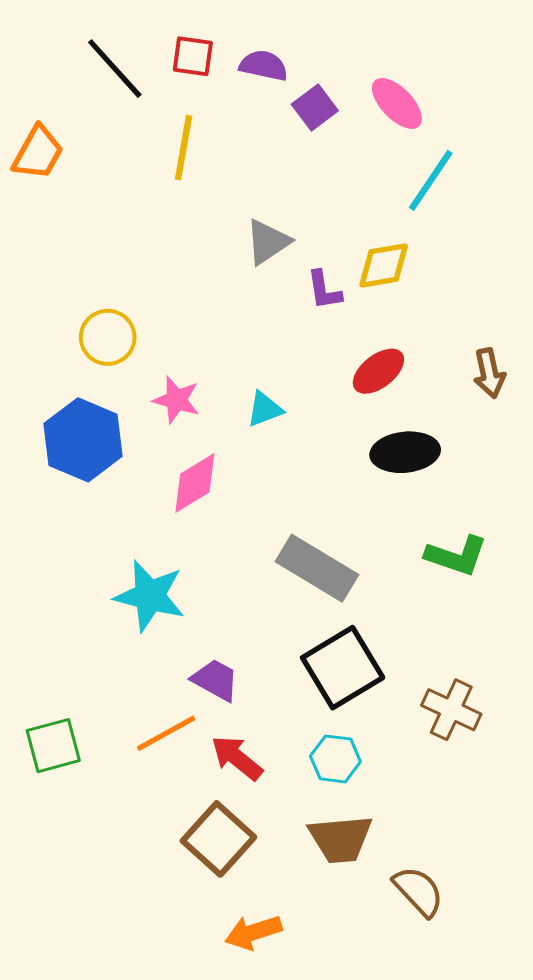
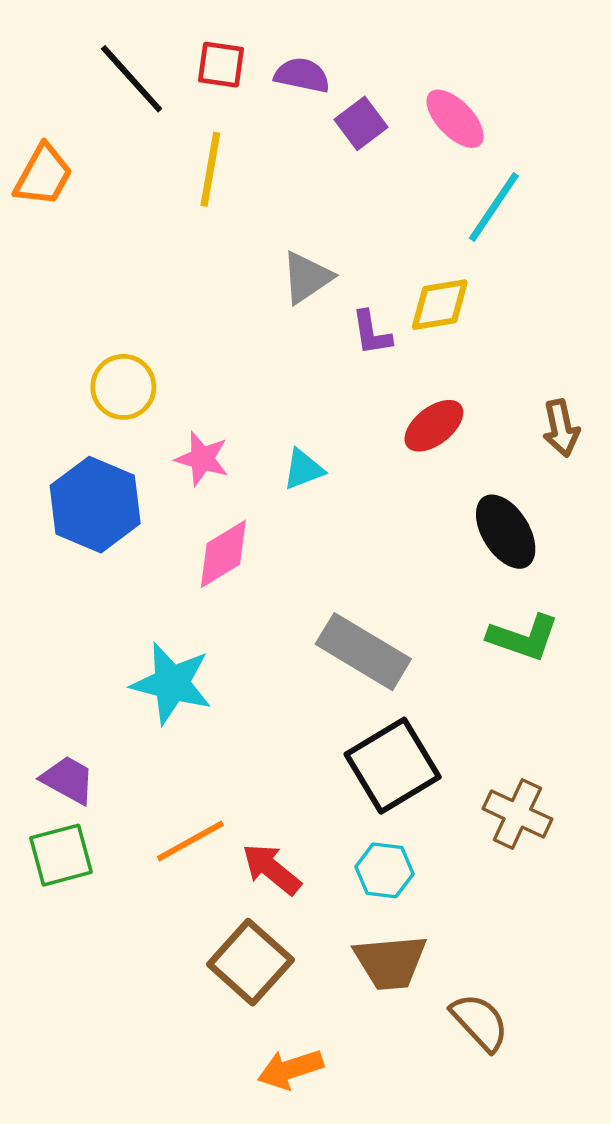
black ellipse: (405, 452) -> (506, 532), moved, turned 64
purple trapezoid: (215, 680) -> (68, 780), moved

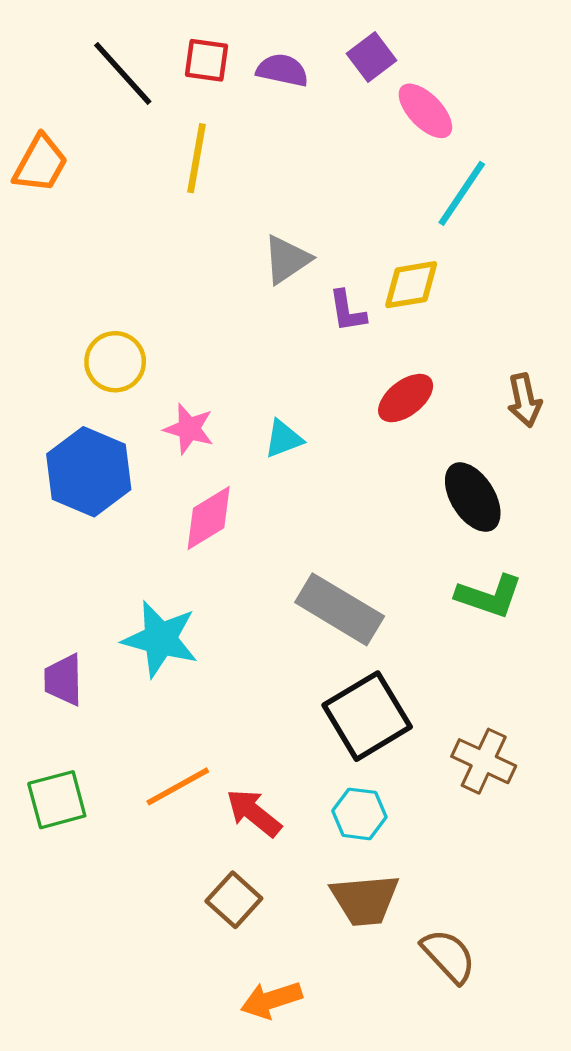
purple square: (361, 123) -> (371, 57), moved
purple trapezoid: (68, 780) -> (63, 680), moved, turned -120
brown square: (250, 962) -> (234, 900), size x0.7

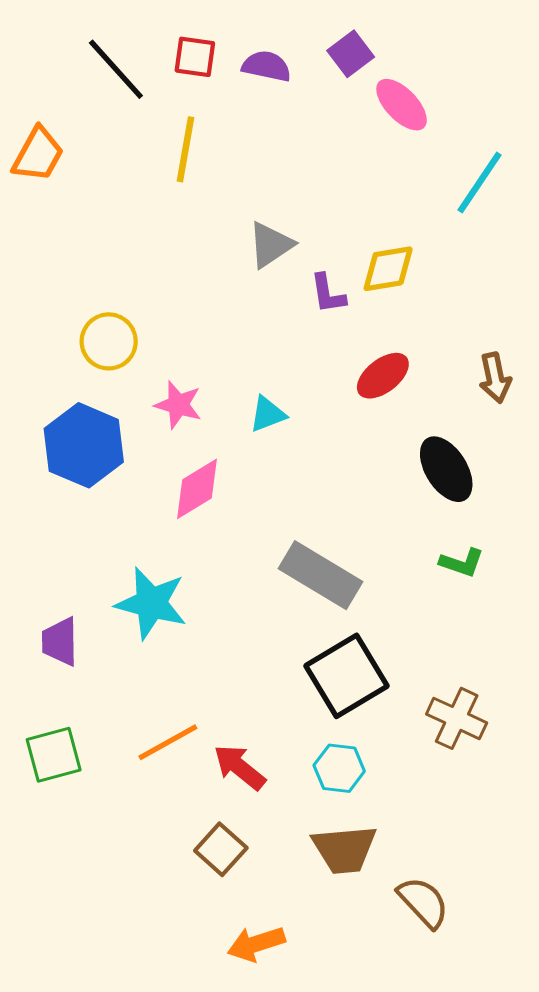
cyan line: (462, 193) -> (479, 183), moved
green L-shape: (489, 596) -> (462, 563), size x0.7

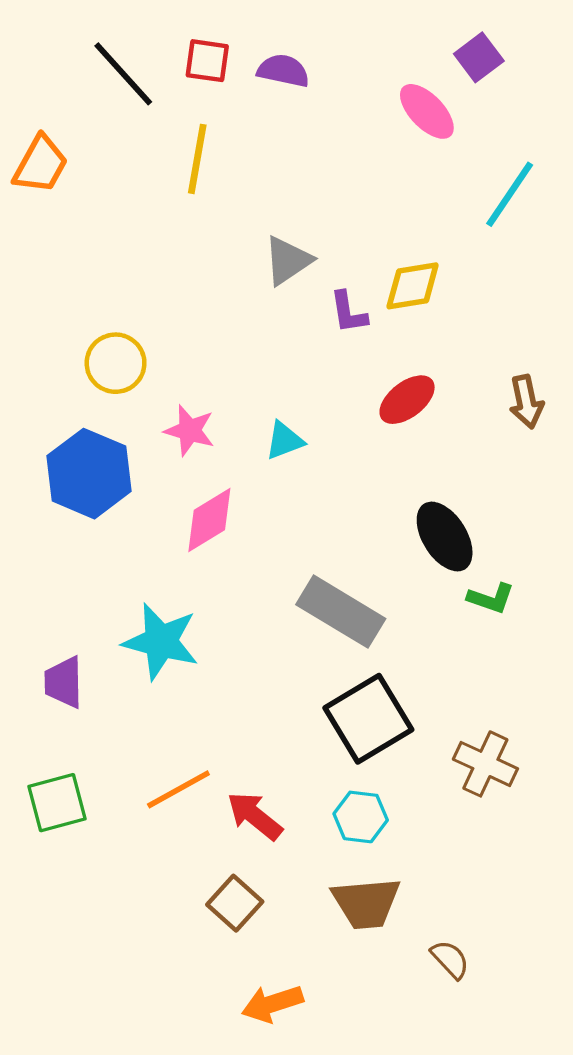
purple square: (351, 54) -> (479, 57), moved
black ellipse: (446, 469) -> (445, 537), moved
brown semicircle: (423, 902) -> (450, 959), size x0.7

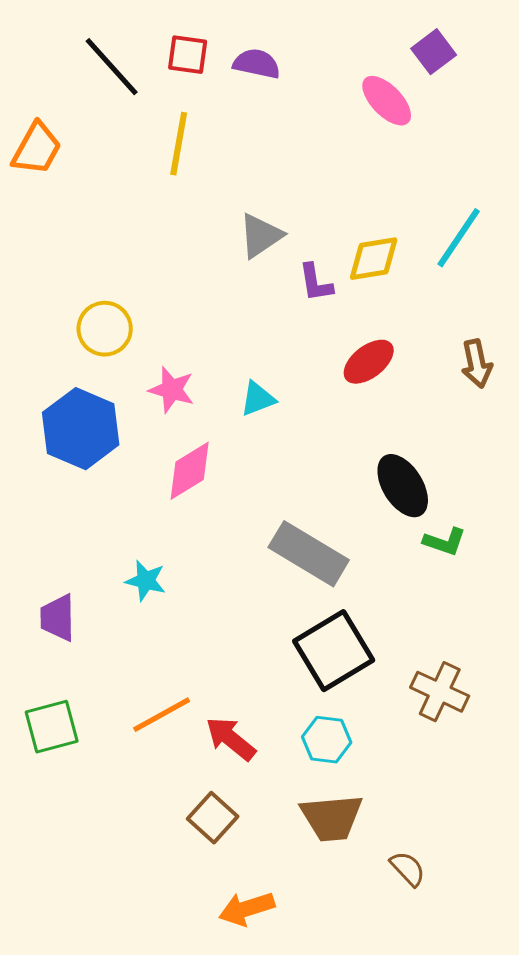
cyan line: (510, 194) -> (459, 238), moved
cyan star: (161, 641) -> (146, 581), size x0.6

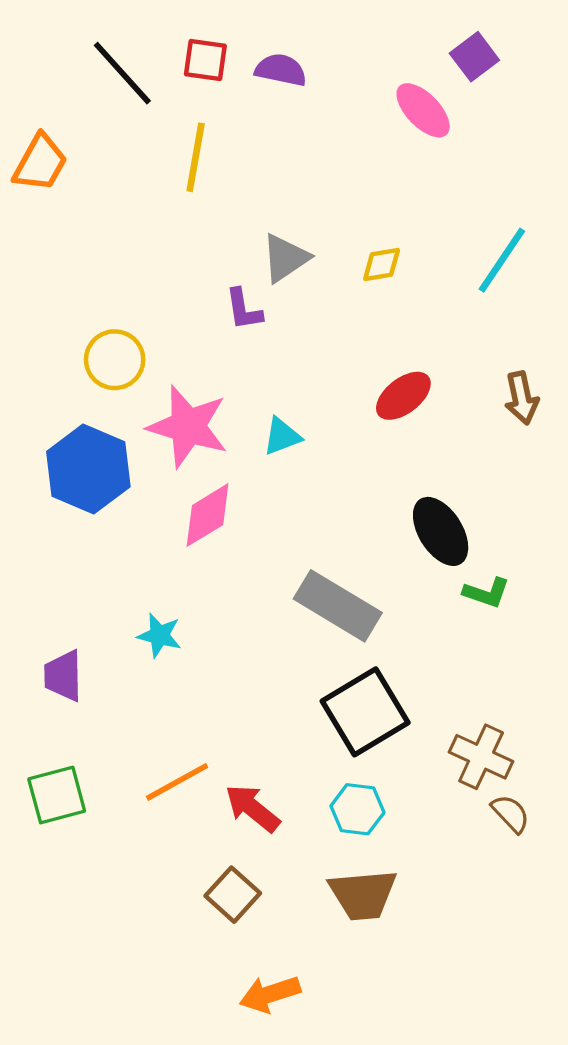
yellow diamond: (374, 259) -> (382, 265), moved, size x0.7
purple L-shape: (316, 283) -> (244, 309), moved
pink star: (172, 390) -> (188, 426), size x1.6
brown semicircle: (408, 869) -> (511, 814), moved

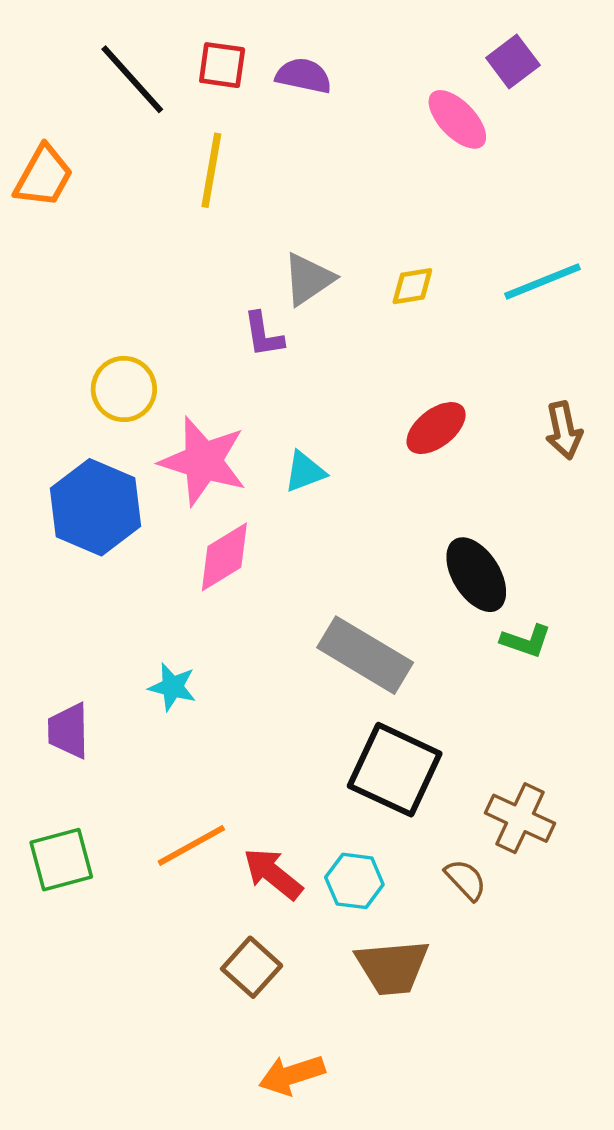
cyan line: (502, 260) -> (542, 281), turned 34
black square: (365, 712) -> (395, 770), turned -34
cyan hexagon: (357, 809) -> (354, 881), moved
brown semicircle: (511, 814) -> (466, 880), moved

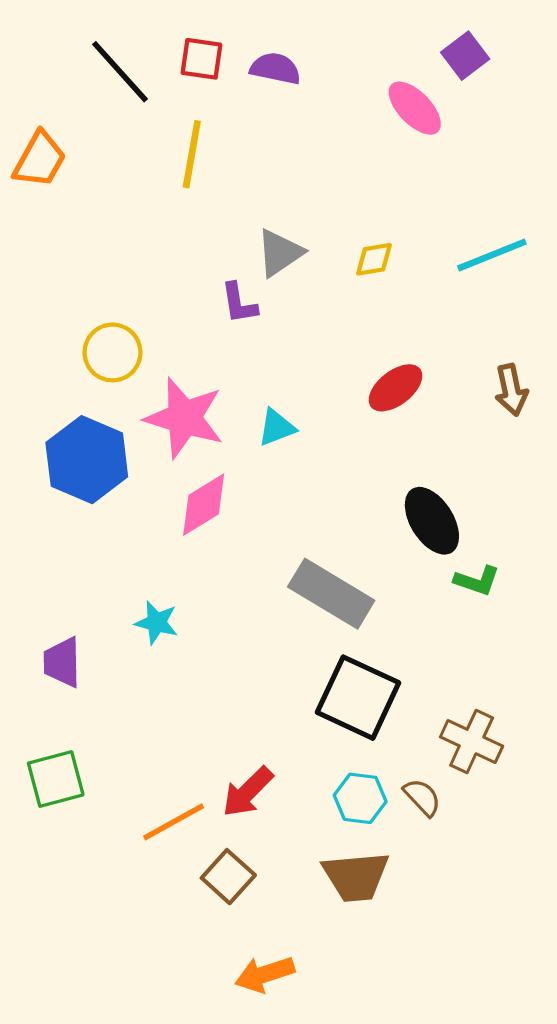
orange line: (191, 845) -> (174, 822), moved
red arrow: (273, 874) -> (248, 792), turned -84
cyan hexagon: (354, 881) -> (360, 798), moved

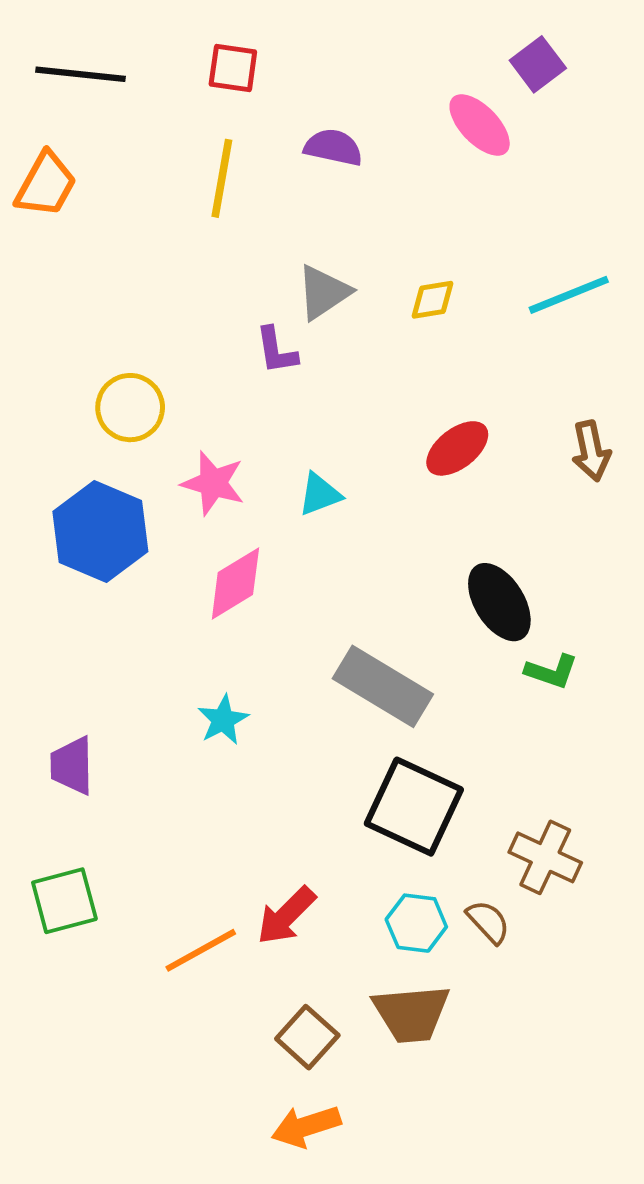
purple semicircle: (275, 68) -> (333, 147), moved
black line: (120, 72) -> (81, 74), moved, turned -42
pink star: (184, 418) -> (213, 483), size x0.7
cyan star: (156, 623) -> (223, 720), moved, turned 30
brown square: (228, 877) -> (307, 1037), moved

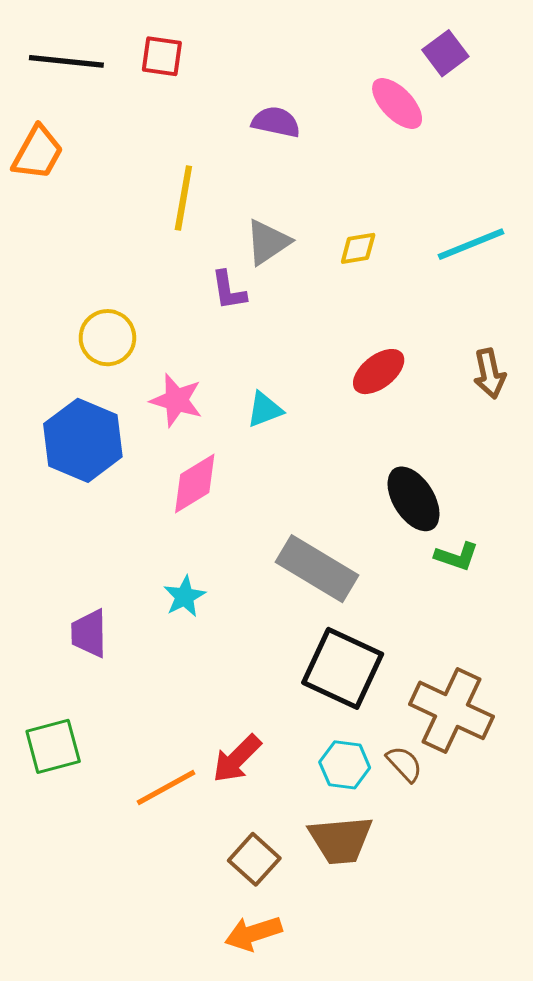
red square: (233, 68) -> (162, 56), moved
yellow line: (222, 178) -> (183, 198), moved
purple trapezoid: (72, 766) -> (89, 633), moved
brown cross: (545, 857) -> (452, 710), size x1.4

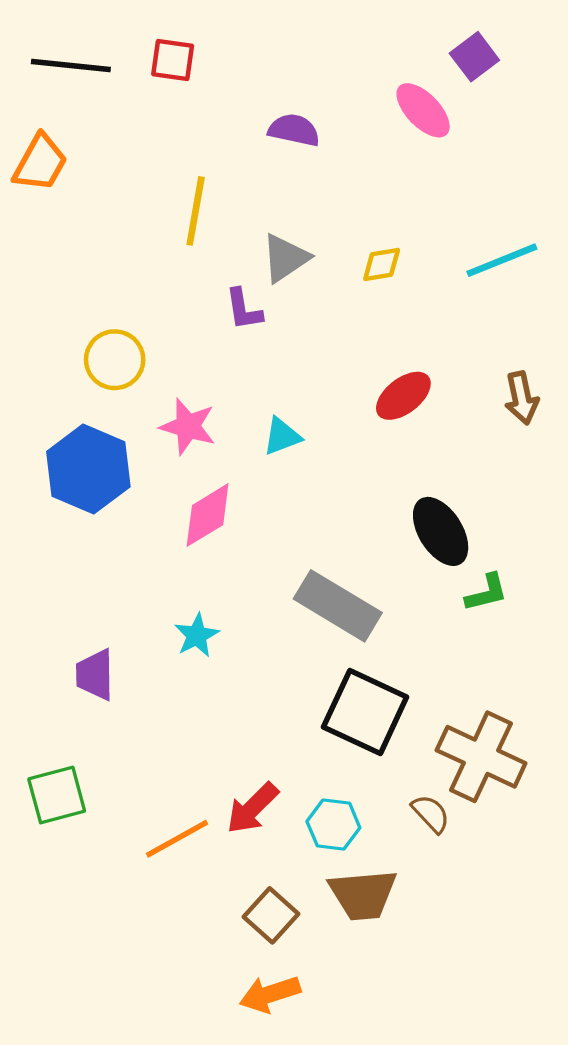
green L-shape: (457, 556) -> (487, 593), turned -33
cyan hexagon: (345, 765) -> (333, 825), moved

